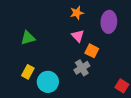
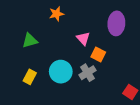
orange star: (77, 13) -> (56, 14), moved
cyan circle: (48, 82) -> (61, 72), moved

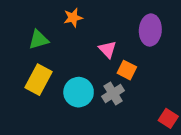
green triangle: (30, 41) -> (39, 40), moved
yellow rectangle: (30, 77) -> (39, 80), moved, size x1.5

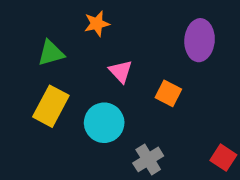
pink triangle: (108, 49) -> (121, 71), moved
gray cross: (113, 94) -> (148, 159), moved

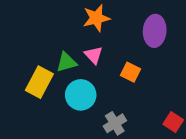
orange star: (97, 24) -> (96, 18), moved, size x1.4
green triangle: (51, 53) -> (66, 62), moved

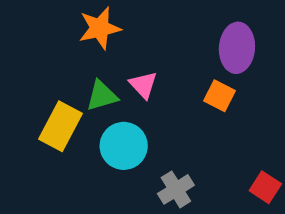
orange star: (96, 18) -> (100, 28), moved
orange square: (131, 72) -> (220, 96), moved

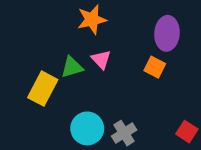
orange star: (100, 28) -> (92, 20), moved
cyan circle: (124, 146) -> (87, 128), moved

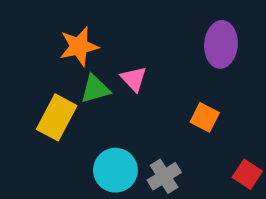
orange star: (92, 20) -> (79, 46), moved
orange square: (155, 67) -> (205, 117), moved

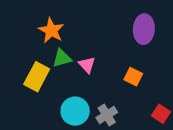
orange star: (79, 46) -> (51, 30), turned -30
pink triangle: (134, 79) -> (87, 65), moved

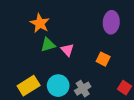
yellow rectangle: (37, 77) -> (29, 86), moved, turned 30

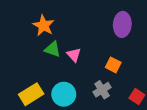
green triangle: (48, 45) -> (53, 49), turned 35
gray cross: (83, 89) -> (102, 90), moved

